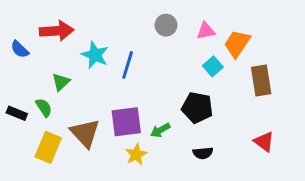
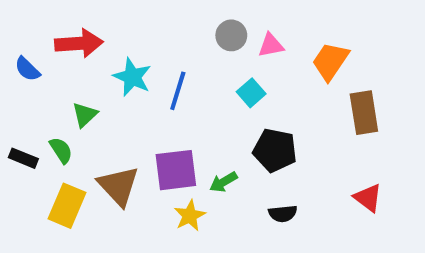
pink triangle: (206, 31) -> (271, 45), moved
cyan square: (213, 66) -> (251, 93), moved

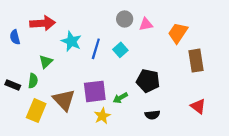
blue semicircle: (27, 69) -> (15, 37), turned 32
cyan square: (251, 93) -> (120, 50), moved
green semicircle: (61, 150) -> (33, 81), turned 40

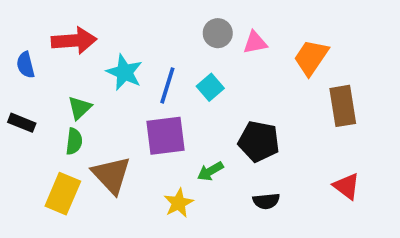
green semicircle: (33, 81) -> (74, 141), moved
black rectangle: (13, 85) -> (22, 123), moved
purple square: (95, 91) -> (165, 136), moved

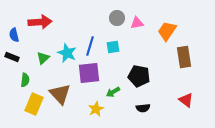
cyan star: (124, 72) -> (67, 53), moved
cyan square: (210, 87) -> (113, 47), turned 32
black rectangle: (22, 123) -> (12, 57), moved
green semicircle: (74, 141) -> (25, 80), moved

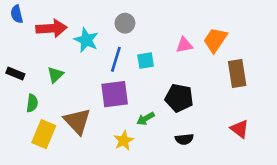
gray circle: (117, 18) -> (125, 23), moved
pink triangle: (137, 23) -> (184, 45), moved
blue semicircle: (14, 35) -> (17, 14), moved
cyan star: (67, 53) -> (86, 40), moved

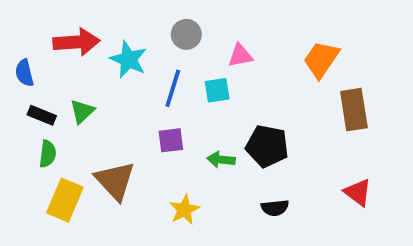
blue semicircle: (17, 14) -> (24, 73), moved
pink triangle: (184, 45) -> (240, 56), moved
black rectangle: (15, 73) -> (42, 115), moved
purple square: (115, 94) -> (171, 140), size x0.6
green arrow: (146, 119) -> (221, 160), moved, turned 36

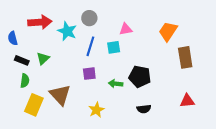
gray circle: (186, 34) -> (89, 18), moved
red triangle: (358, 192) -> (187, 101), turned -42

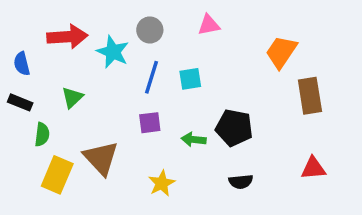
pink triangle: (126, 29) -> (209, 25), moved
black rectangle: (22, 60) -> (20, 102), moved

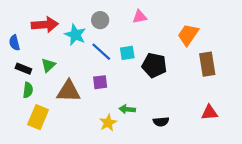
blue line: (152, 77) -> (101, 52), turned -65
black rectangle: (20, 102) -> (23, 69), moved
black pentagon: (234, 128) -> (154, 65), moved
green arrow: (194, 140) -> (127, 109), moved
brown triangle: (101, 158) -> (69, 91), moved, turned -45

